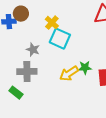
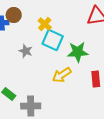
green star: (85, 68) -> (78, 52), moved, size x1.5
gray cross: (27, 72) -> (31, 106), moved

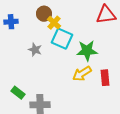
brown circle: (14, 15) -> (44, 14), moved
yellow arrow: (62, 75) -> (82, 74), moved

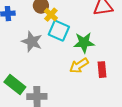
gray star: (35, 50) -> (32, 42), size x1.5
green rectangle: (18, 93) -> (15, 85), size x1.5

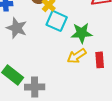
gray star: (32, 42) -> (17, 28), moved

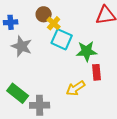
yellow arrow: (77, 56) -> (76, 88), moved
red rectangle: (100, 60) -> (97, 72), moved

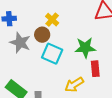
brown circle: (44, 14) -> (42, 35), moved
cyan square: (62, 39) -> (52, 54), moved

